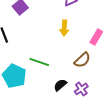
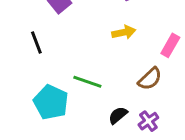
yellow arrow: (64, 28) -> (124, 32), turned -105

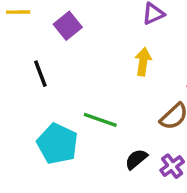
yellow arrow: (124, 32) -> (143, 62), turned -70

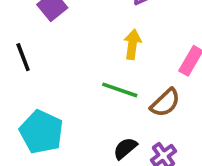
green line: (100, 120) -> (120, 90), moved

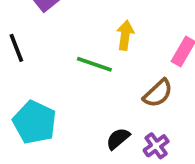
green line: (120, 90) -> (94, 64), moved

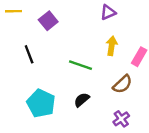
yellow arrow: (125, 35) -> (112, 46), moved
black semicircle: (118, 139) -> (82, 100), moved

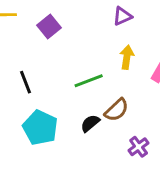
black line: (29, 54) -> (26, 82), moved
green line: (81, 65) -> (89, 81), turned -40
brown semicircle: (122, 84) -> (117, 110), moved

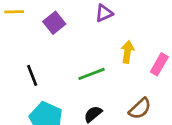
purple triangle: (122, 16) -> (104, 13), moved
brown semicircle: (117, 110) -> (140, 109), moved

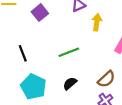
yellow arrow: (127, 52) -> (97, 22), moved

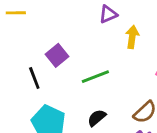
purple square: (40, 13) -> (57, 55), moved

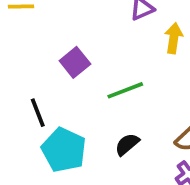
black line: (34, 78) -> (38, 113), moved

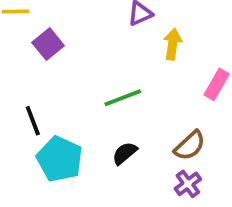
purple square: (75, 62) -> (48, 44), moved

